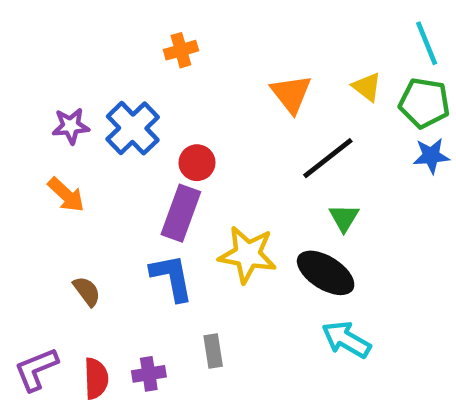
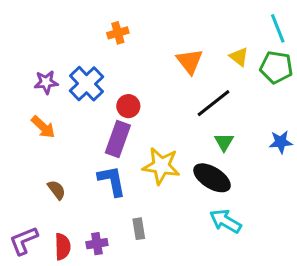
blue star: (431, 156) -> (281, 142), moved

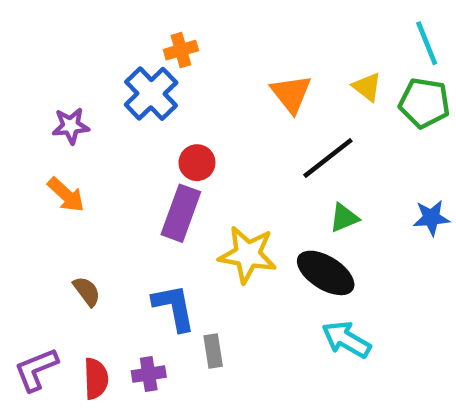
blue cross: (86, 84) -> (151, 94), moved
green triangle: (224, 142) -> (344, 218), turned 36
blue L-shape: (112, 181) -> (174, 307), moved

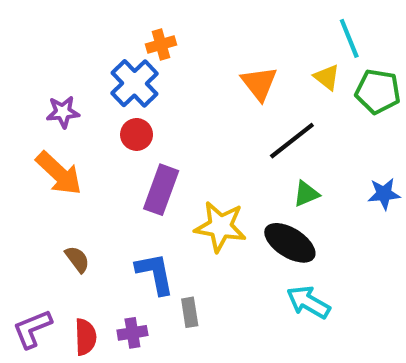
cyan line: (427, 43) -> (349, 38), moved
red circle: (197, 163) -> (137, 134), moved
orange arrow: (66, 195) -> (59, 173), size x1.4

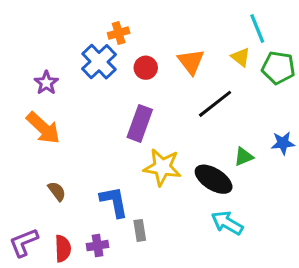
purple star: (63, 112) -> (46, 83), turned -30
red circle: (137, 134) -> (146, 68), moved
purple rectangle: (161, 190) -> (140, 123), moved
green triangle: (306, 194) -> (244, 157), moved

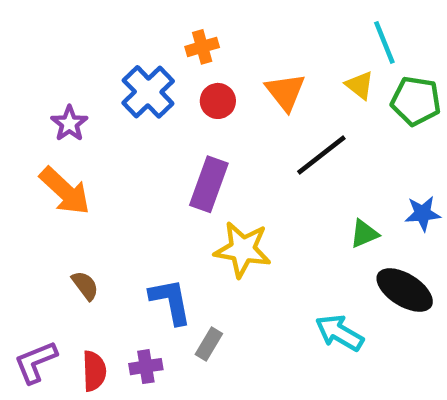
orange cross: (119, 33) -> (202, 47), moved
black ellipse: (214, 179) -> (405, 290), moved
gray rectangle: (140, 230) -> (209, 344), turned 40

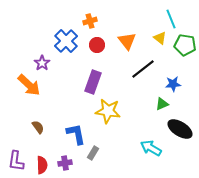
purple star: (69, 123) -> (42, 63), moved
blue star: (423, 214) -> (173, 84), moved
purple L-shape: (36, 362) -> (16, 161), turned -60

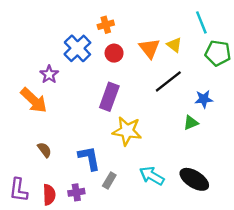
yellow triangle: (160, 38) -> (174, 45), moved
black ellipse: (180, 129) -> (194, 179), moved
cyan arrow: (151, 148) -> (152, 176), moved

